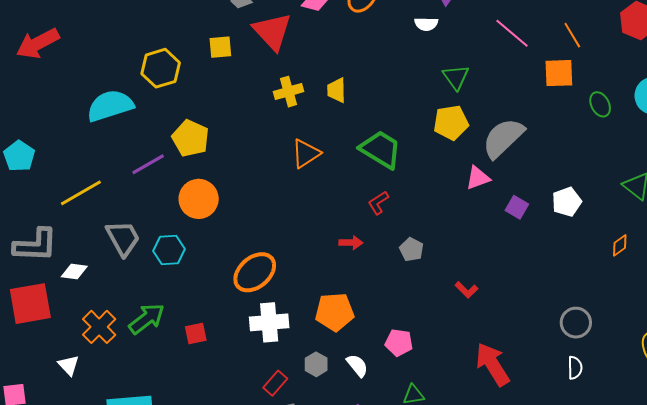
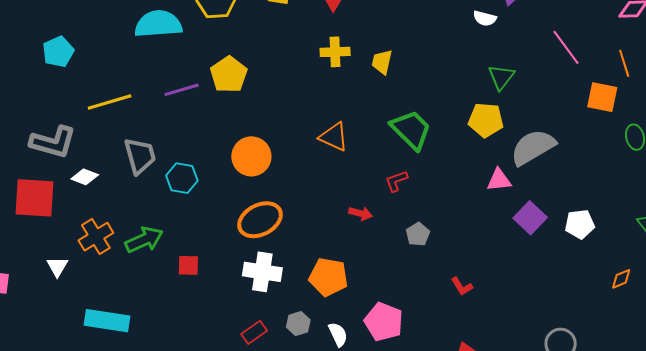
orange triangle: (306, 154) -> (334, 137), moved, turned 44
orange circle: (199, 199) -> (251, 156), moved
purple square: (517, 207) -> (530, 218), size x1.4
pink pentagon: (399, 343) -> (384, 322), size x1.4

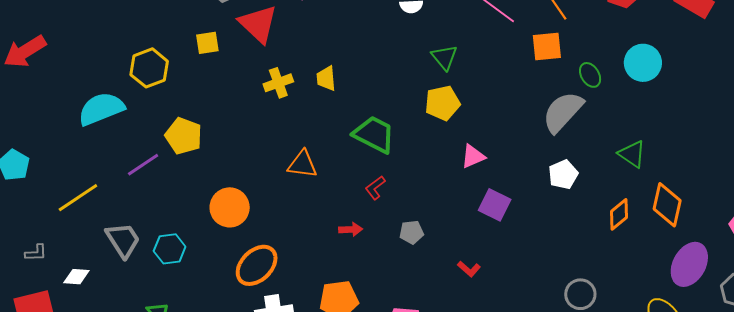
gray L-shape: (53, 142) -> (36, 253), size x0.5
gray semicircle: (533, 147) -> (563, 112), moved
purple square: (530, 218) -> (495, 205), moved
gray pentagon: (418, 234) -> (412, 232), turned -30
orange diamond: (621, 279) -> (619, 214), size x1.4

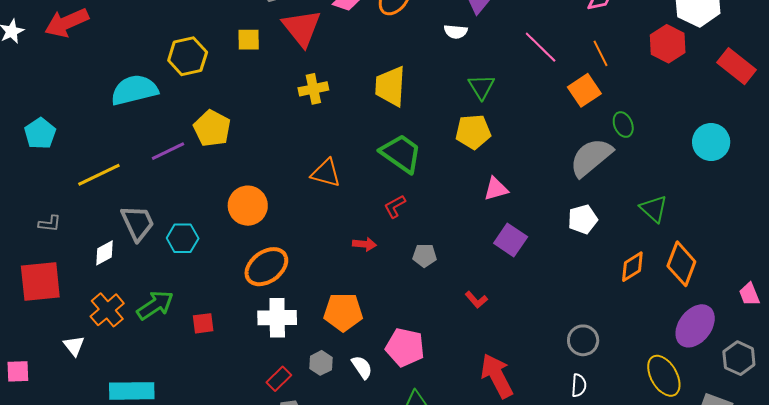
orange square: (547, 46) -> (584, 90), turned -36
cyan circle: (643, 63) -> (711, 142), moved
yellow trapezoid: (326, 78) -> (390, 86), moved, size x1.6
white diamond: (76, 277) -> (104, 253), moved, turned -40

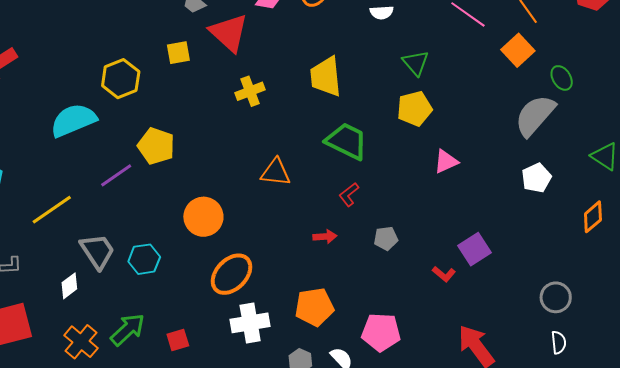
purple square: (511, 240) -> (474, 249), moved, turned 32

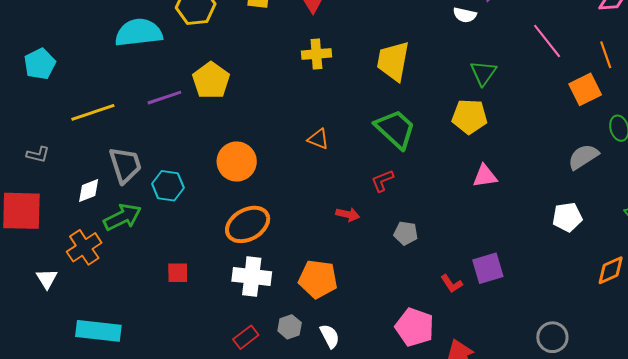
gray semicircle: (535, 115) -> (583, 157), size x0.7
orange triangle: (276, 172) -> (318, 139), size x0.7
green arrow: (128, 329) -> (122, 217), moved
pink pentagon: (381, 332) -> (415, 327), moved

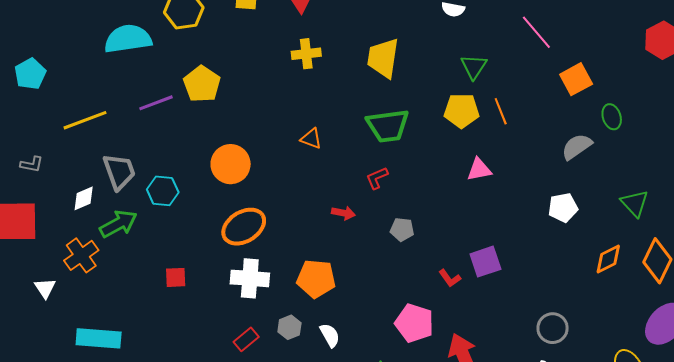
orange line: (606, 55) -> (501, 111), moved
green trapezoid: (395, 129) -> (388, 126), turned 132

